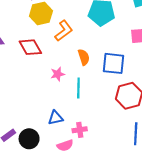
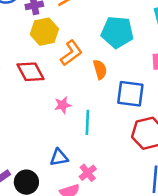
orange semicircle: (84, 57) -> (100, 70), moved
pink cross: (80, 130) -> (88, 173), turned -32

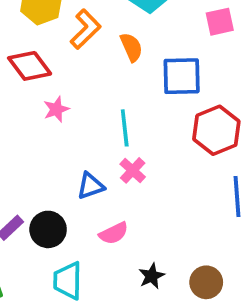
pink star: (63, 105) -> (56, 109), moved
pink cross: (88, 173) -> (133, 170), moved

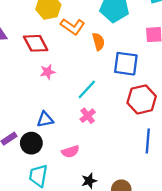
orange L-shape: (85, 29) -> (73, 26), turned 70
cyan line: (125, 128) -> (87, 89), turned 40
blue triangle: (90, 186) -> (45, 119), moved

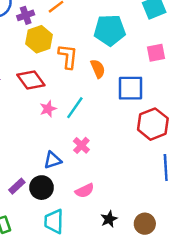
orange L-shape: (73, 26) -> (68, 56), turned -110
cyan line: (87, 89) -> (75, 108), moved
pink cross: (88, 116) -> (81, 145), moved

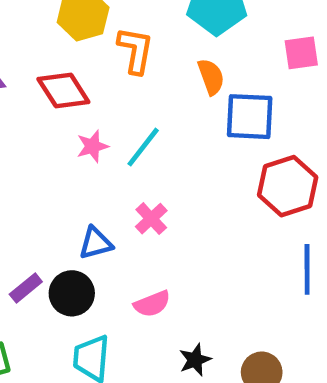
orange semicircle: (98, 69) -> (211, 77), moved

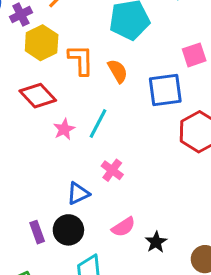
pink square: (301, 53) -> (194, 55), moved
orange semicircle: (211, 77) -> (118, 71), moved
purple rectangle: (26, 288) -> (37, 232), turned -60
black star: (195, 360) -> (156, 242), moved

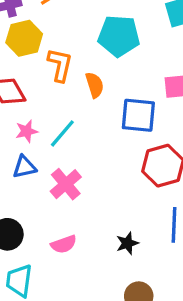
pink cross: (112, 170) -> (66, 184), size x1.4
blue triangle: (78, 193) -> (24, 167), moved
black star: (156, 242) -> (127, 243), moved

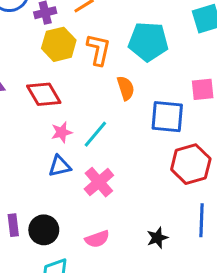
orange L-shape: (60, 65) -> (99, 50), moved

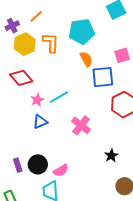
orange semicircle: (126, 88) -> (86, 59), moved
cyan line: (95, 134) -> (59, 97), turned 30
pink cross: (99, 182) -> (81, 125), moved
pink semicircle: (97, 239) -> (61, 170), moved

